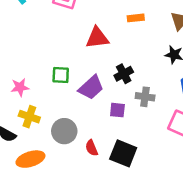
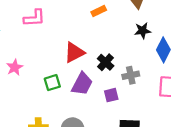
red triangle: (97, 38) -> (74, 52), moved
pink star: (20, 87) -> (15, 67), moved

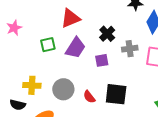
black cross: (106, 62) -> (107, 34), moved
gray cross: (131, 75) -> (130, 49), moved

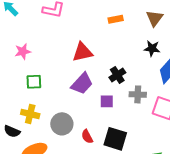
green square: (48, 45) -> (34, 82), moved

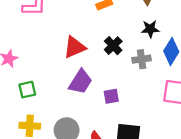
black cross: (117, 75) -> (113, 46), moved
gray cross: (138, 94) -> (142, 59), moved

